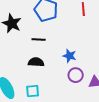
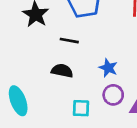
cyan square: (33, 91) -> (81, 108), moved

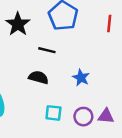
purple circle: (113, 95) -> (83, 117), moved

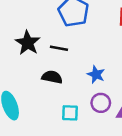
black star: (18, 24) -> (28, 43), moved
purple circle: (83, 117) -> (101, 103), moved

